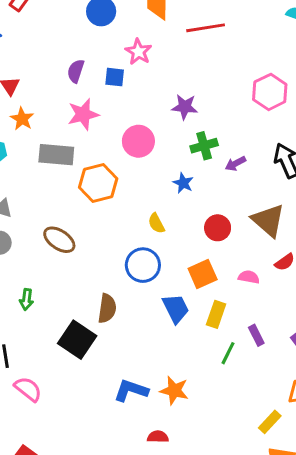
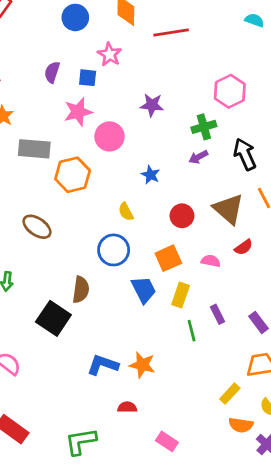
pink star: (83, 114) -> (78, 112), moved
green cross: (204, 146) -> (204, 127), moved
green line: (228, 353) -> (192, 331), turned -40

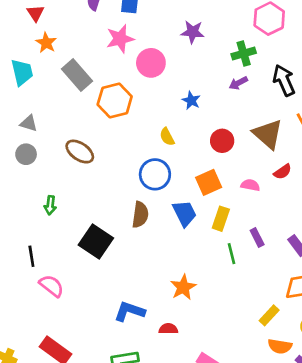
gray rectangle: (34, 149) -> (77, 75), turned 44
brown semicircle: (81, 290) -> (140, 215), moved
blue L-shape: (103, 365) -> (129, 311), moved
orange star: (142, 365) -> (183, 287), turned 30

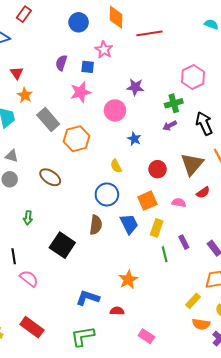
pink circle: (151, 63) -> (115, 110), moved
brown triangle: (268, 134) -> (192, 164), turned 30

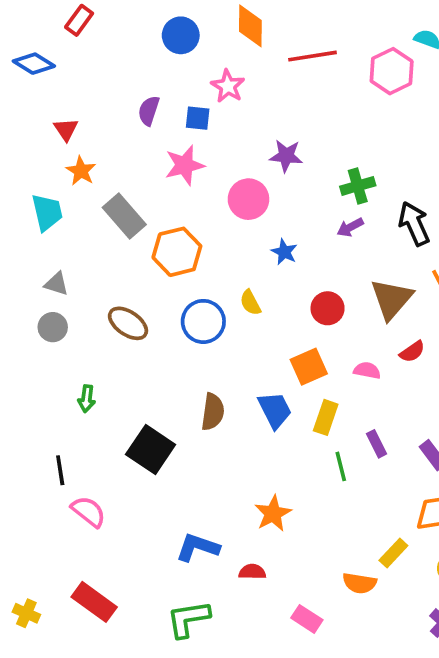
pink hexagon: (193, 77) -> (392, 71), moved
blue circle: (107, 194) -> (203, 321), moved
orange semicircle: (201, 324) -> (360, 583), moved

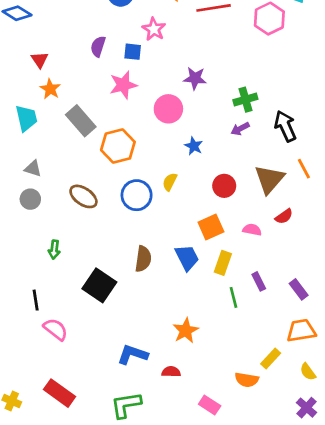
yellow semicircle: (250, 303) -> (170, 182), turned 54

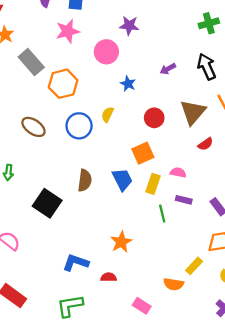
green cross: (245, 100) -> (209, 23), moved
pink semicircle: (252, 230) -> (178, 173), moved
purple rectangle: (259, 281) -> (184, 200), turned -49

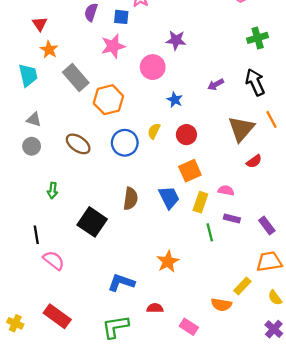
red circle: (154, 118) -> (186, 135), moved
red semicircle: (109, 277) -> (155, 308), moved

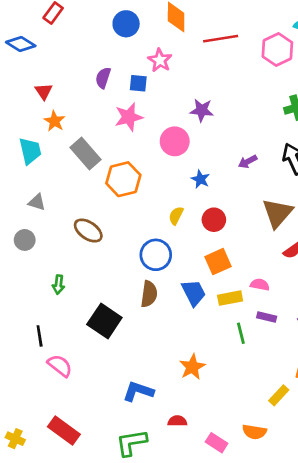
blue circle: (125, 143) -> (156, 255), moved
gray circle: (32, 146) -> (25, 240), moved
yellow rectangle: (200, 202) -> (230, 298), turned 60
orange semicircle: (221, 305) -> (254, 432), moved

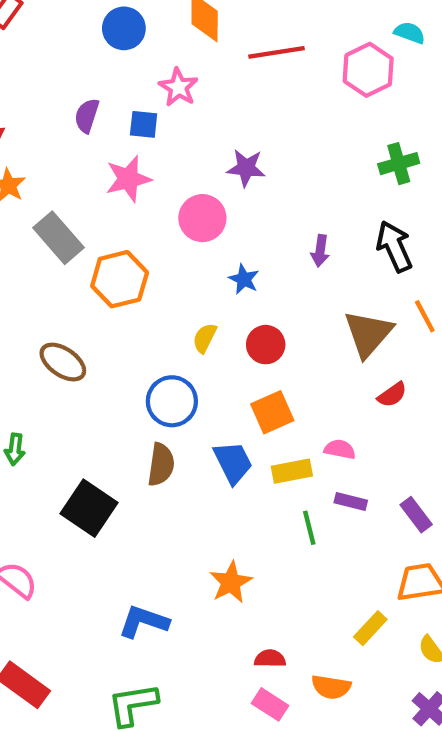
purple arrow: (248, 162) -> (320, 251), turned -54
red semicircle: (177, 421) -> (270, 659), moved

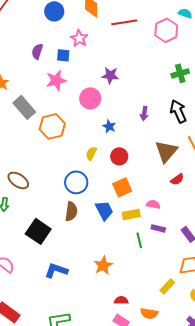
brown ellipse: (63, 362) -> (18, 180), moved
blue L-shape: (144, 622) -> (56, 270), moved

